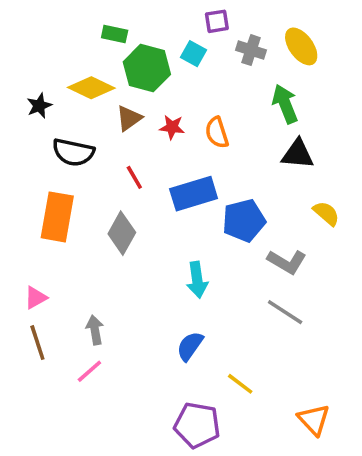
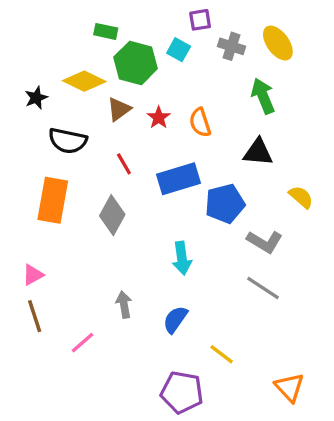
red star: (172, 127) -> (159, 118), turned 30
black triangle: (298, 154) -> (258, 152), moved
gray arrow: (95, 330) -> (124, 305), moved

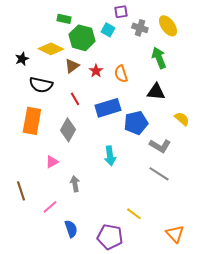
pink triangle: (33, 275) -> (52, 162), moved
blue semicircle: (175, 319) -> (71, 229), moved, turned 126

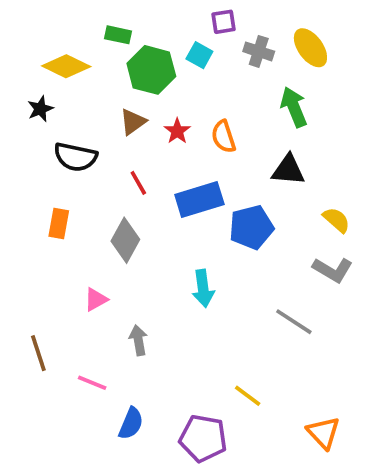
yellow diamond: (51, 49) -> (66, 66), moved
orange rectangle: (32, 121) -> (59, 224), size x0.6
gray L-shape: (160, 146) -> (333, 270), moved
pink line: (50, 207) -> (92, 383), turned 63
blue semicircle: (71, 229) -> (131, 423), turned 42

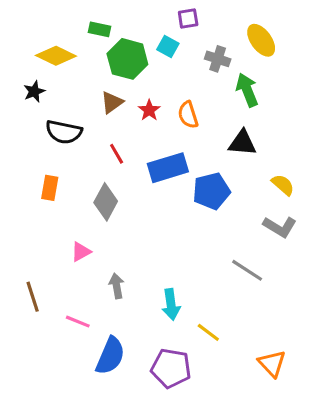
gray cross: (259, 51) -> (218, 59), moved
cyan arrow: (203, 288) -> (171, 304), moved
blue semicircle: (131, 423) -> (110, 356), size x1.4

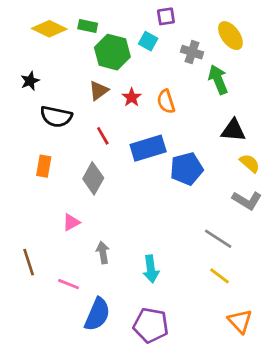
yellow diamond: (56, 56) -> (49, 29), moved
black triangle: (242, 143) -> (233, 130), moved
yellow line: (208, 332) -> (219, 276), moved

